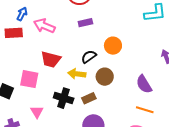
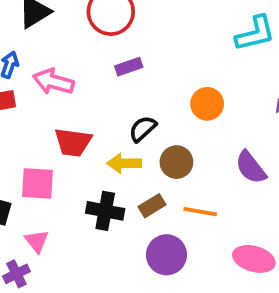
orange circle: (113, 46) -> (207, 104), moved
orange line: (145, 110) -> (200, 212), moved
pink triangle: (37, 112) -> (37, 241), moved

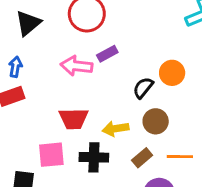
pink arrow: (53, 82) -> (77, 66), moved
black semicircle: (143, 129) -> (143, 88), moved
black cross: (105, 211) -> (94, 157), moved

